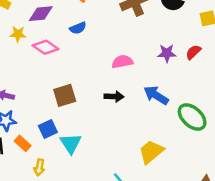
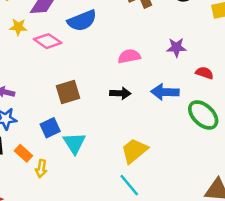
blue semicircle: (78, 28) -> (82, 21), size x1.6
red semicircle: (193, 52) -> (204, 73), moved, turned 63
blue arrow: (156, 95) -> (165, 92), turned -30
orange rectangle: (23, 143) -> (23, 153), moved
yellow trapezoid: (151, 152) -> (134, 151), moved

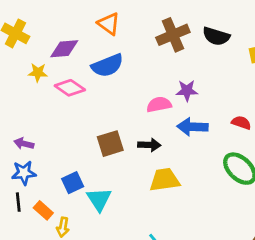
purple star: (176, 47) -> (187, 91), moved
brown square: (68, 92) -> (110, 144), moved
blue arrow: (165, 92) -> (192, 127), moved
yellow trapezoid: (134, 151) -> (165, 180), moved, turned 32

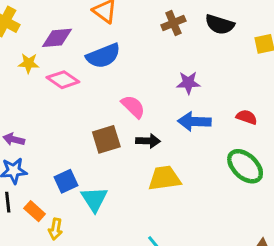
brown cross: (173, 35) -> (173, 23), size x0.7
pink semicircle: (159, 105) -> (133, 107), moved, turned 55

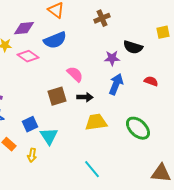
black semicircle: (220, 24) -> (133, 47), moved
blue arrow: (194, 121) -> (116, 84), turned 110
green ellipse: (245, 166) -> (138, 128), moved
yellow arrow: (56, 229) -> (32, 155), moved

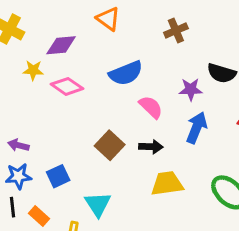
blue semicircle: (55, 40) -> (126, 73), moved
pink semicircle: (75, 74) -> (151, 107), moved
brown square: (57, 96) -> (110, 145), turned -30
blue square: (30, 124) -> (58, 176), moved

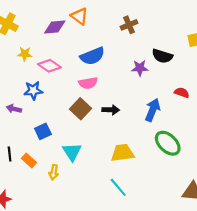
purple diamond: (61, 45) -> (55, 27), moved
pink semicircle: (151, 107) -> (88, 83), moved, turned 126
blue arrow: (197, 128) -> (153, 110), moved
blue star: (18, 176) -> (33, 90), moved
yellow trapezoid: (167, 184) -> (123, 153), moved

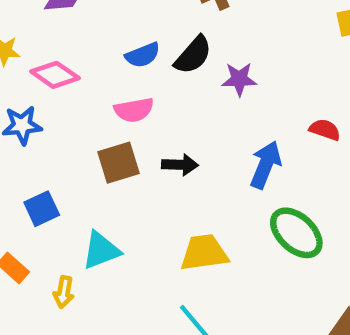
blue semicircle: (92, 56) -> (143, 55), size x0.7
black semicircle: (162, 56) -> (193, 55), moved, turned -66
brown square: (81, 109) -> (119, 163), turned 30
cyan triangle: (72, 152) -> (101, 250), turned 42

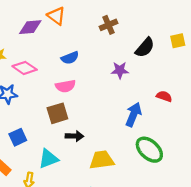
black semicircle: (193, 55) -> (145, 48), moved
black arrow: (180, 165) -> (74, 136), moved

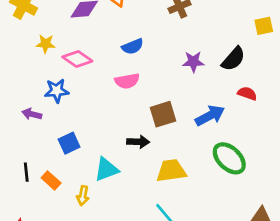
black semicircle: (145, 48) -> (233, 59), moved
brown square: (57, 113) -> (163, 114), moved
blue arrow: (133, 114) -> (210, 116), turned 40

